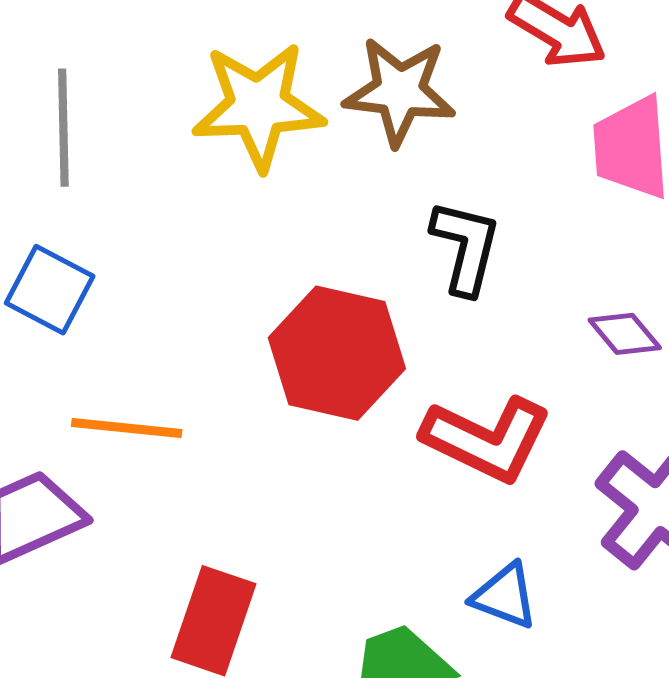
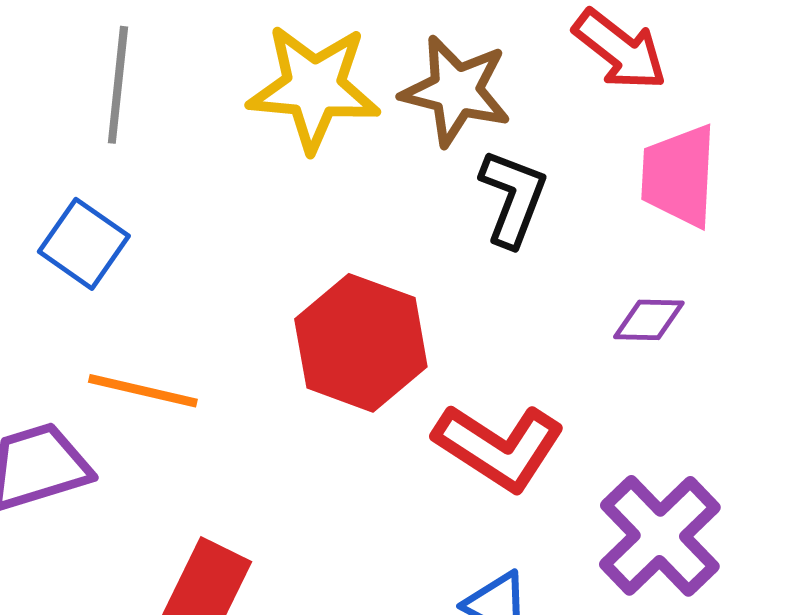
black L-shape: (466, 247) -> (513, 198), moved
purple diamond: (625, 334) -> (649, 320), moved, turned -56

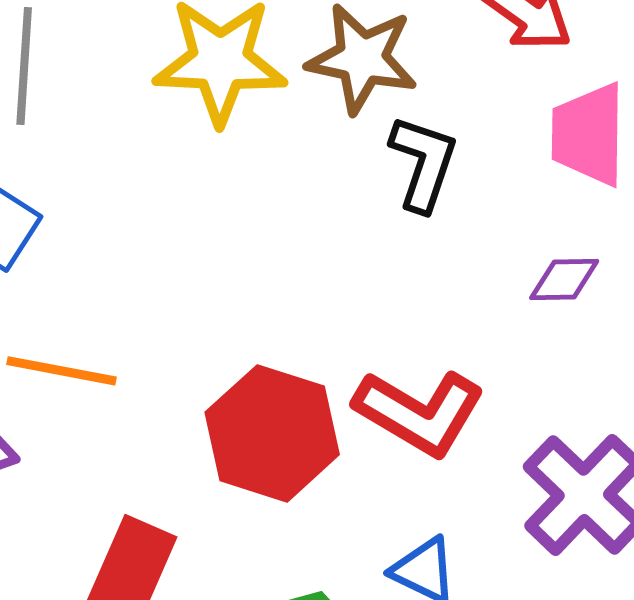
red hexagon: (361, 343) -> (272, 433), moved

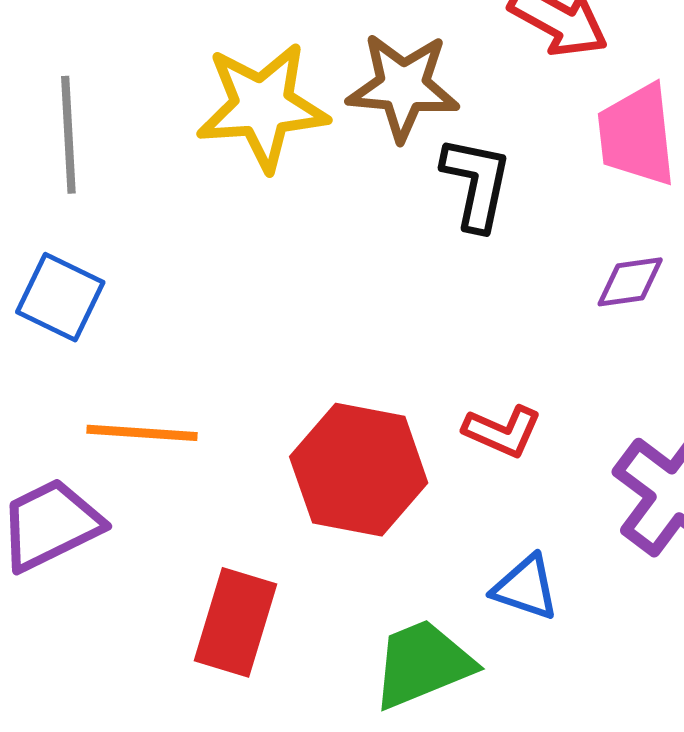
red L-shape: (419, 412) -> (502, 431), size x0.6

